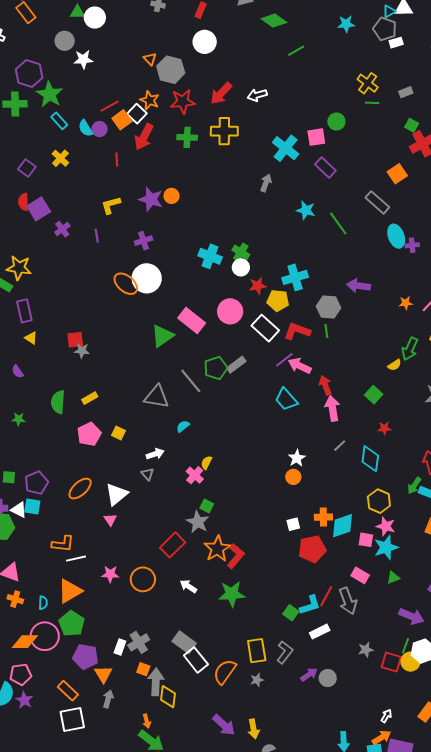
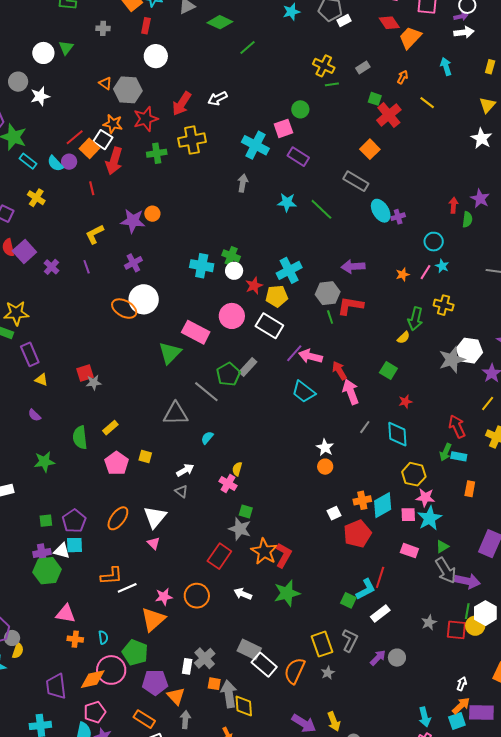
green triangle: (77, 12) -> (66, 48), moved, turned -42
red L-shape: (297, 331) -> (350, 306), moved
green star: (18, 419) -> (44, 462), size x1.5
orange triangle: (70, 591) -> (153, 619), moved
gray arrow: (348, 601) -> (446, 570), moved

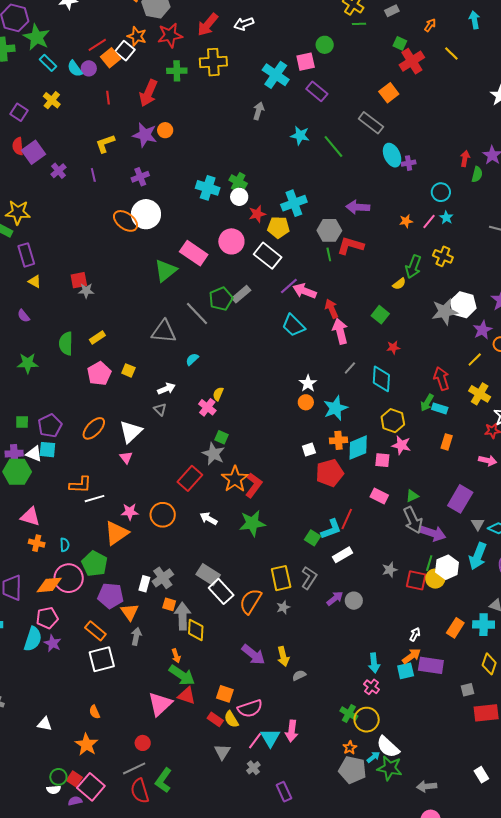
red arrow: (114, 161) -> (148, 93), moved
cyan star: (430, 518) -> (335, 408), moved

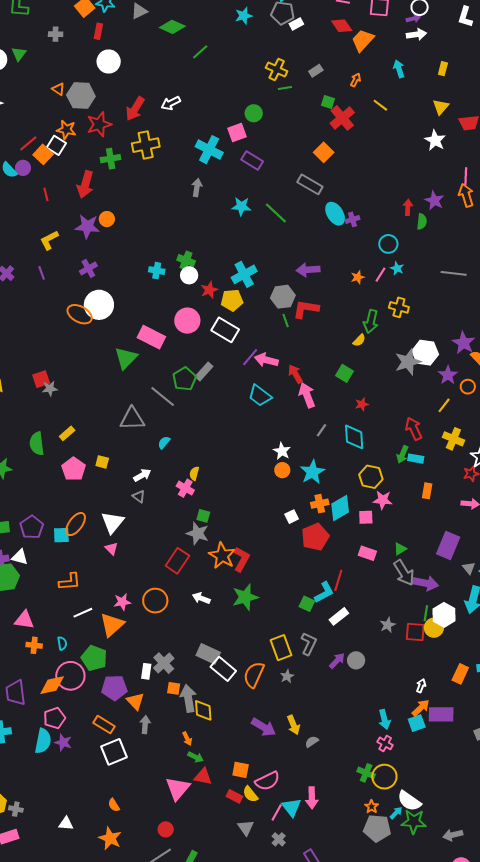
cyan cross: (208, 188) -> (157, 271), size x0.7
cyan square: (47, 450) -> (61, 535), moved
white line: (95, 499) -> (83, 613), moved
green arrow: (182, 675) -> (196, 757), size x0.6

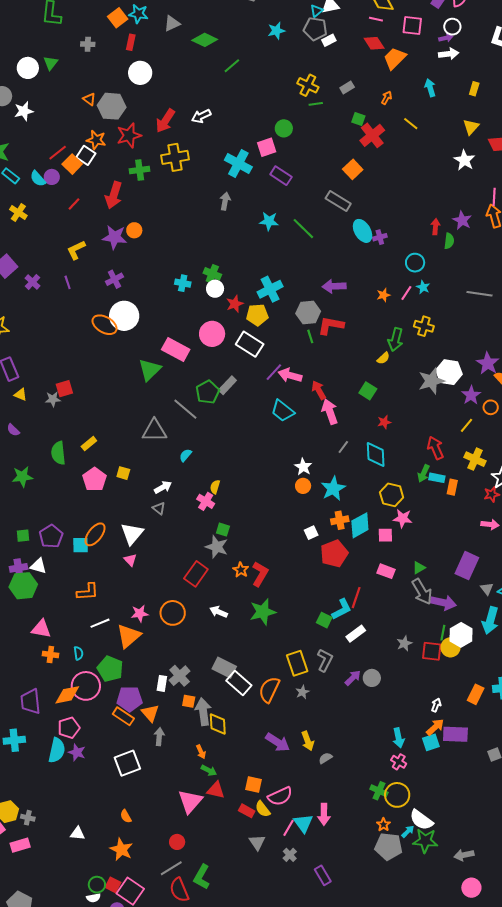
red line: (46, 194) -> (74, 204), turned 56
gray star: (50, 389) -> (53, 399), moved
orange rectangle: (427, 491) -> (452, 487), moved
orange star: (222, 556) -> (241, 570), size x0.6
orange rectangle: (104, 725) -> (123, 716), moved

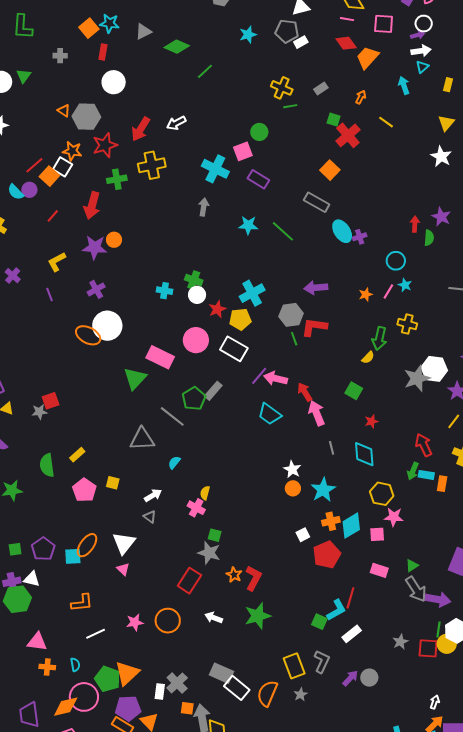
cyan triangle: (317, 11) -> (422, 67), moved
purple cross: (33, 282) -> (13, 276), moved
gray line: (343, 447) -> (332, 448), turned -48
orange triangle: (129, 636) -> (127, 673), moved

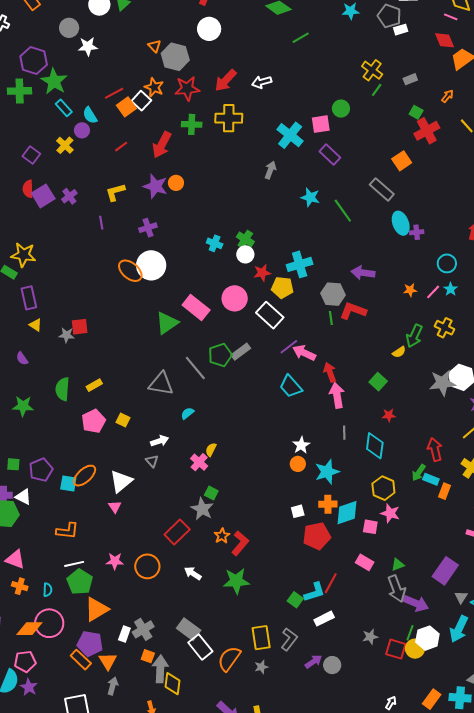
green line: (290, 106) -> (377, 90), turned -56
purple circle: (29, 190) -> (82, 130), moved
green pentagon: (107, 679) -> (80, 582), moved

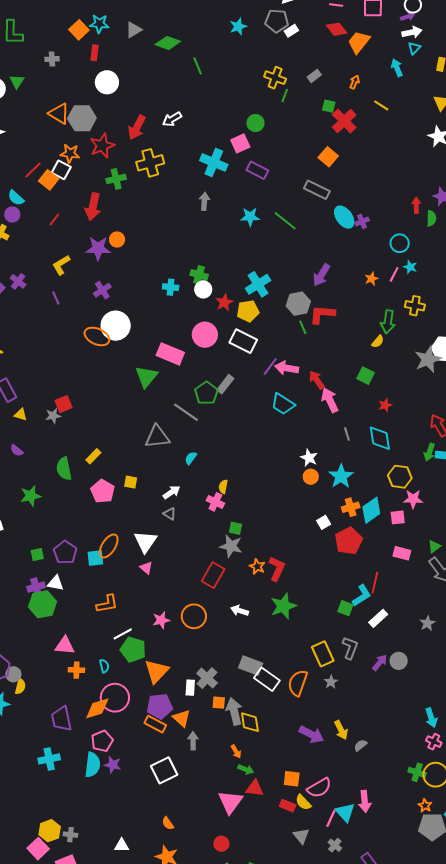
green line: (301, 38) -> (198, 66), turned -66
orange triangle: (154, 46) -> (59, 114), size x1.6
purple arrow: (363, 273) -> (321, 275), turned -50

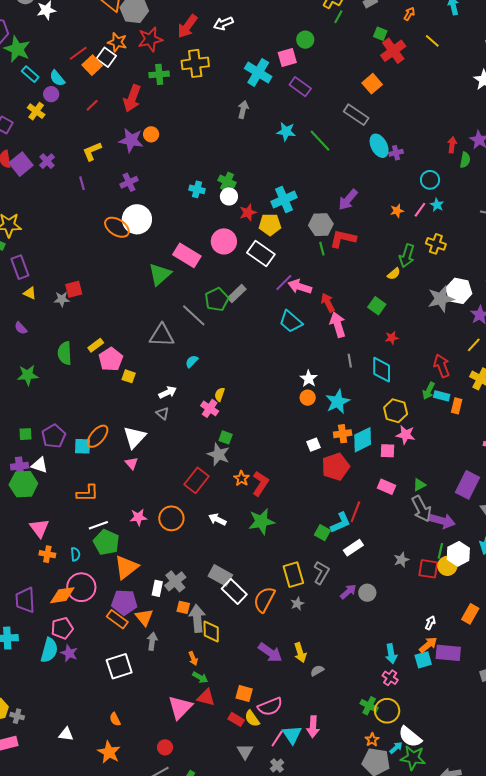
pink pentagon: (103, 491) -> (111, 359), moved
pink triangle: (65, 645) -> (39, 528), turned 40

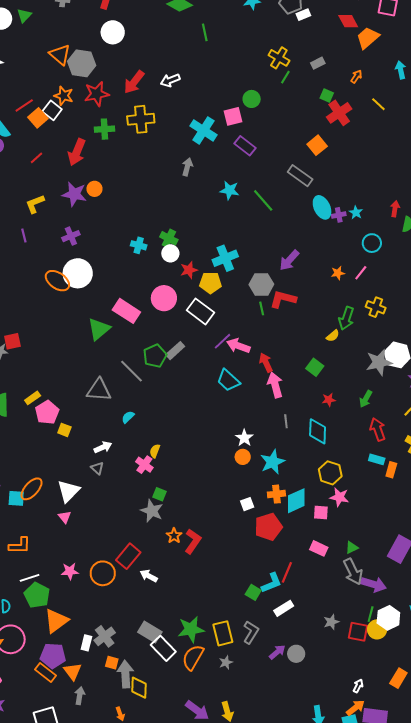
cyan star: (437, 205) -> (356, 213), moved
green arrow: (429, 391) -> (366, 399), moved
red rectangle: (196, 480) -> (128, 556), moved
green star: (261, 522) -> (191, 629), moved

